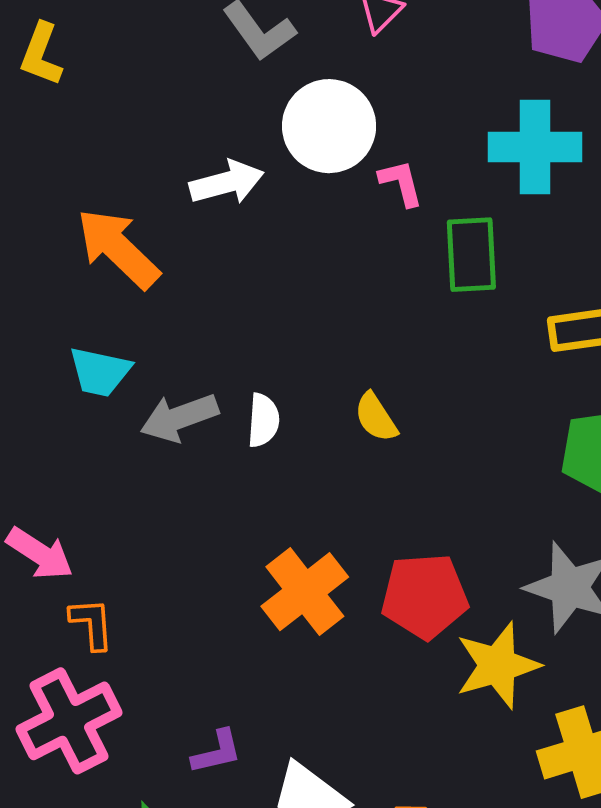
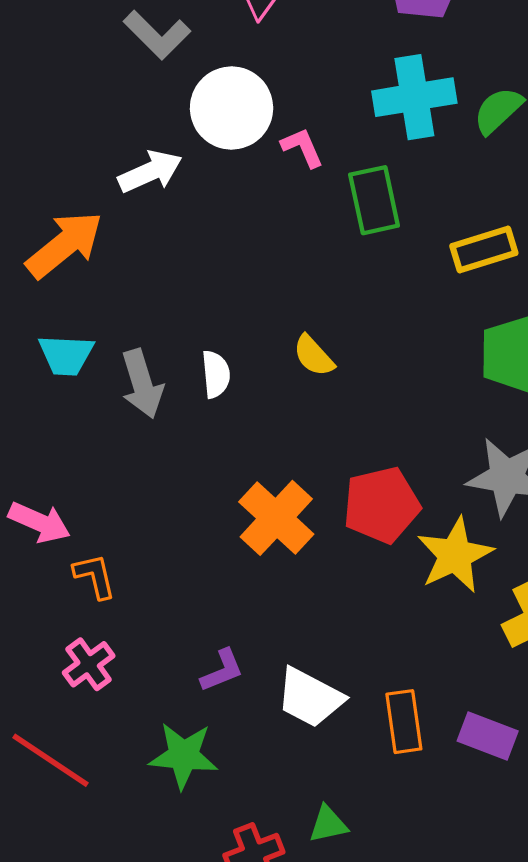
orange arrow: (118, 248) -> (65, 245), turned 106
gray arrow: (179, 418) -> (142, 384), turned -78
pink cross: (69, 721) -> (89, 664), size x0.6

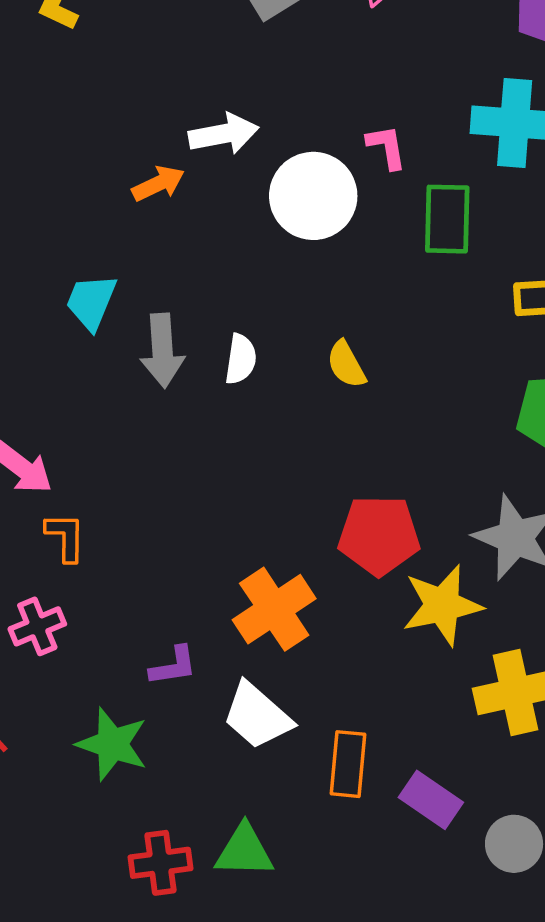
white circle: (232, 108) -> (313, 196), moved
orange arrow: (65, 245) -> (158, 184), moved, size x0.6
cyan trapezoid: (66, 355) -> (91, 302), turned 96
orange cross: (276, 518) -> (274, 609), moved
green triangle: (328, 824) -> (244, 851), size x1.4

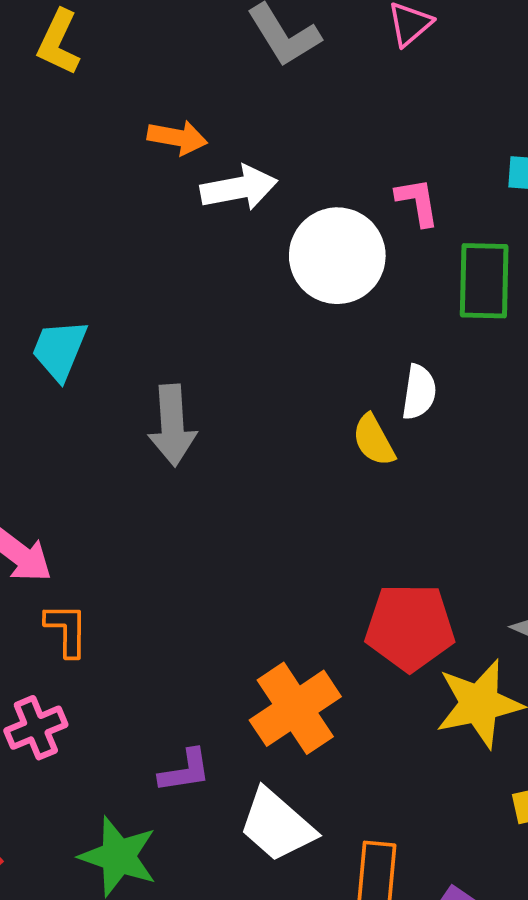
orange arrow: (158, 184) -> (177, 138), moved, turned 36
cyan trapezoid: (91, 302) -> (59, 350), moved
white semicircle: (241, 359) -> (419, 392), moved

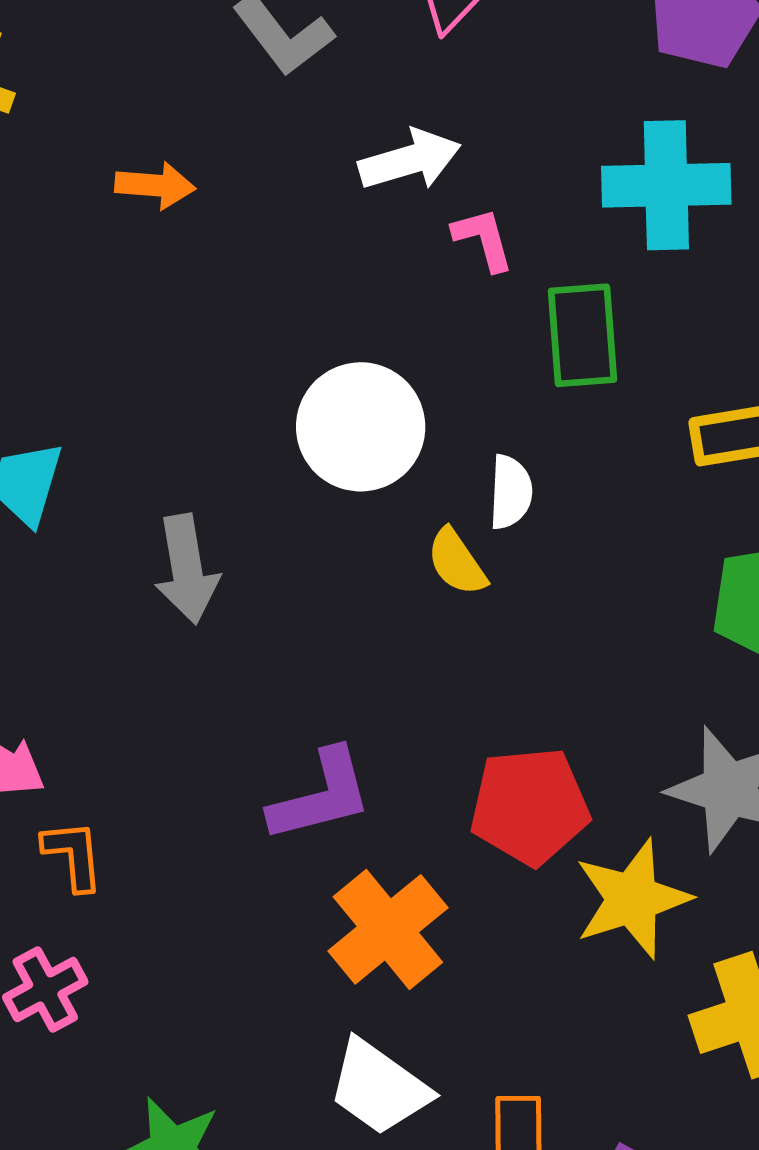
white arrow: (239, 188) -> (410, 160), moved
white circle: (337, 256) -> (361, 427), moved
purple L-shape: (185, 771) -> (321, 796), moved, size x1.5

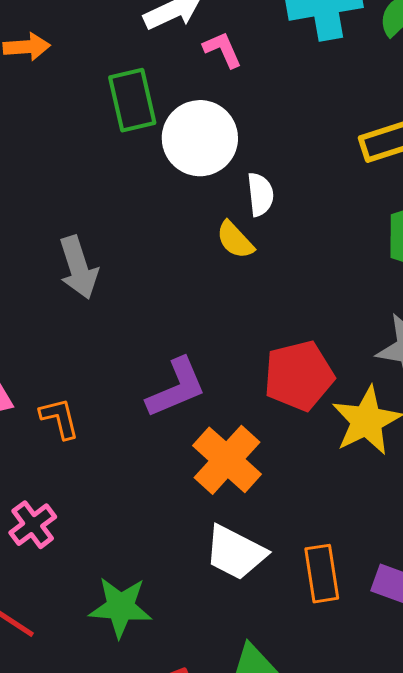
green rectangle: (582, 335) -> (132, 100), moved
white circle: (361, 427) -> (200, 138), moved
orange L-shape: (73, 855) -> (60, 418), moved

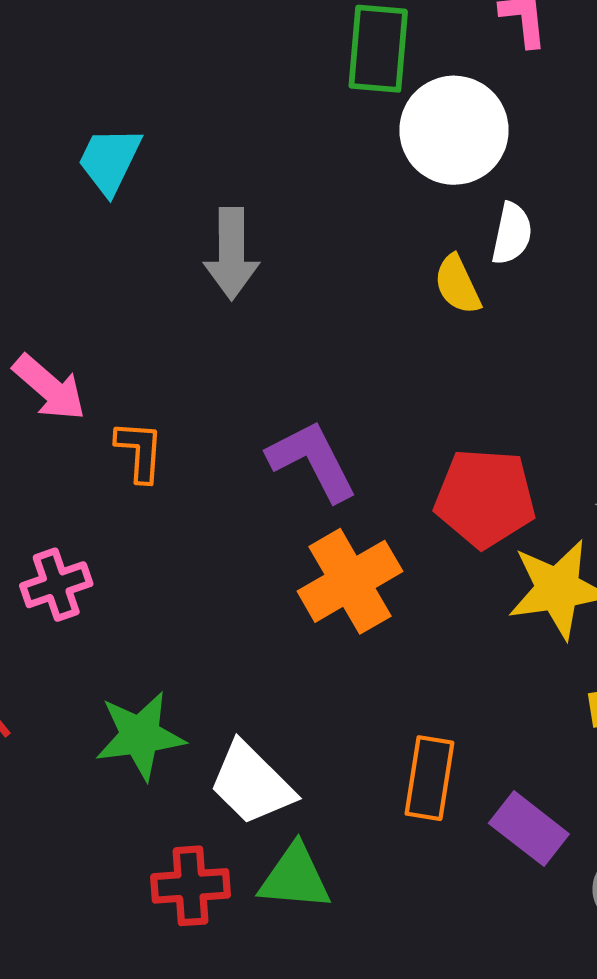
purple L-shape: (176, 388) -> (312, 461), turned -112
white trapezoid: (235, 553) -> (252, 784), moved
green star: (120, 607) -> (140, 736), turned -30

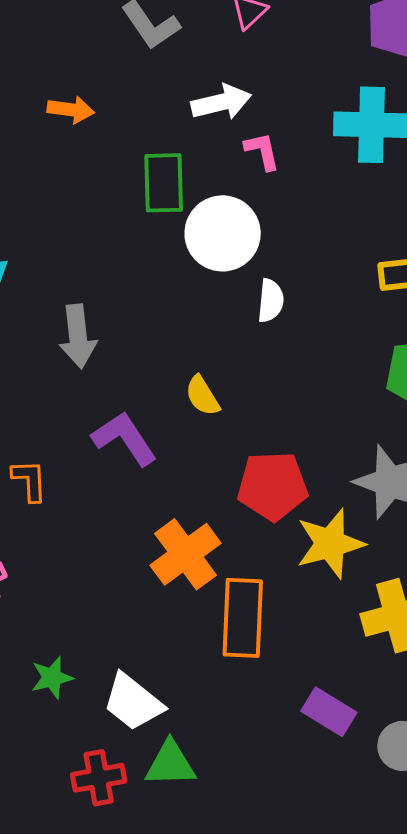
yellow semicircle: (457, 285) -> (202, 396), moved
purple L-shape: (312, 461) -> (124, 438), moved
green star: (140, 736) -> (52, 678), size x0.7
orange rectangle: (429, 778) -> (243, 618), moved, size x1.4

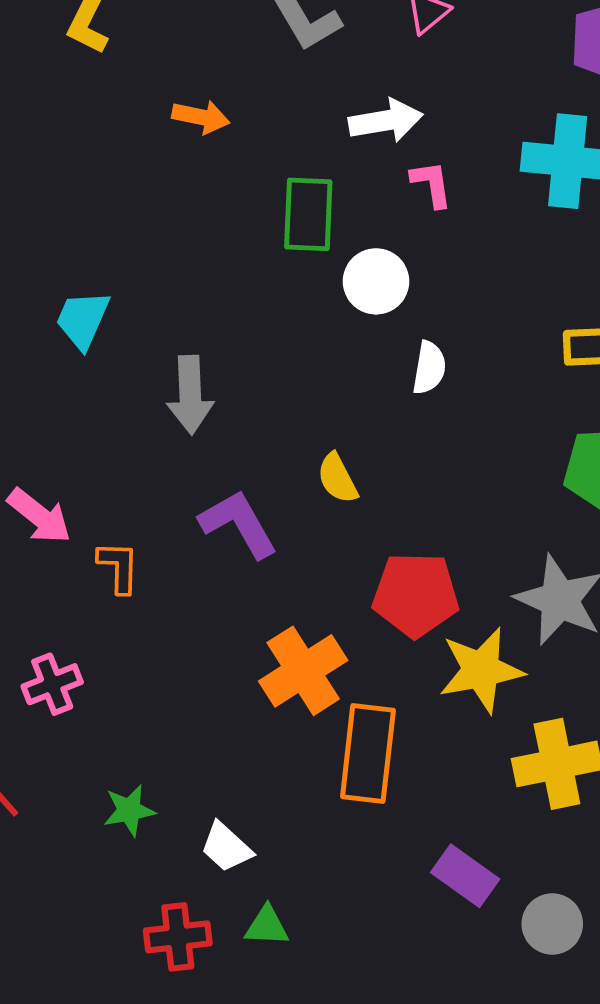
white circle: (223, 233) -> (376, 281), size x0.7
white trapezoid: (133, 702) -> (226, 847), size x0.7
green triangle: (170, 764) -> (267, 926), size x0.7

